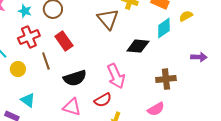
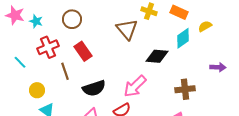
cyan star: (25, 11) -> (36, 21), moved
yellow circle: (18, 69) -> (37, 90), moved
pink arrow: (116, 76) -> (135, 86), turned 70

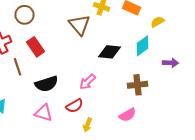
cyan diamond: (183, 38) -> (142, 46), moved
pink arrow: (135, 86) -> (88, 82), size x0.7

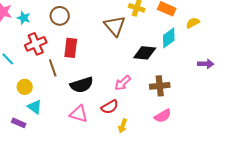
cyan diamond: (142, 46) -> (169, 38), moved
red rectangle: (36, 47) -> (71, 48), turned 42
brown cross: (138, 85) -> (160, 86), moved

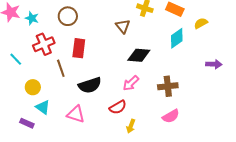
brown triangle: (115, 26) -> (123, 26), size x0.7
black diamond: (145, 53) -> (139, 55), moved
pink triangle: (79, 114) -> (76, 114), moved

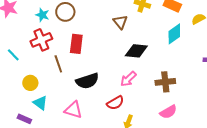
cyan star: (32, 18) -> (42, 15), moved

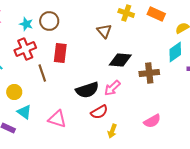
cyan diamond: (174, 34) -> (175, 52), moved
black semicircle: (87, 81) -> (87, 90), moved
brown cross: (165, 82) -> (149, 73), moved

